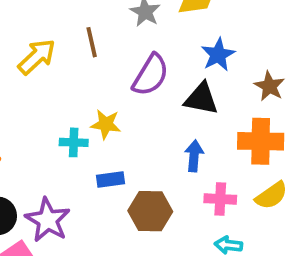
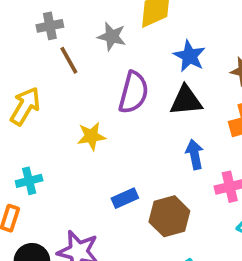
brown line: (92, 42) -> (69, 60), moved
yellow star: (106, 124) -> (91, 136), moved
cyan cross: (74, 142) -> (29, 181), moved

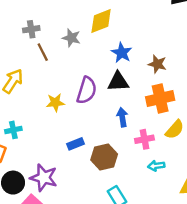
purple semicircle: (134, 92) -> (87, 90), moved

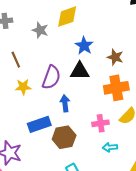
brown line: (43, 52) -> (16, 60), moved
blue arrow: (122, 117) -> (65, 103), moved
blue rectangle: (76, 144) -> (39, 124), size x1.5

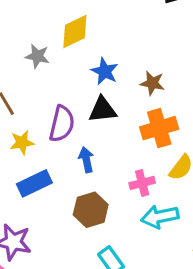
blue rectangle: (39, 124) -> (34, 183), moved
cyan arrow: (110, 147) -> (160, 217), size x1.6

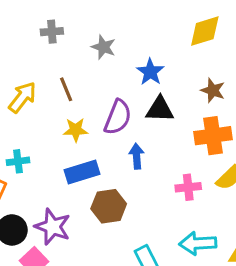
yellow diamond: (75, 31) -> (205, 31), moved
blue star: (105, 71) -> (150, 72), moved
brown hexagon: (91, 210) -> (109, 206), moved
cyan arrow: (160, 217) -> (198, 243), moved

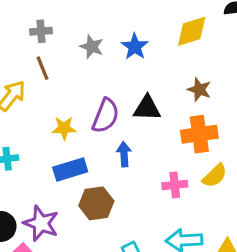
blue star: (150, 72) -> (135, 47), moved
brown line: (66, 89) -> (43, 68), moved

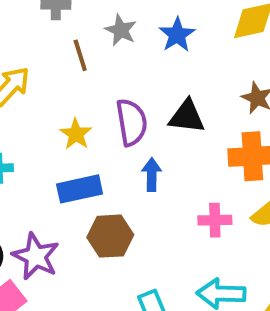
brown line: (43, 68) -> (80, 55), moved
purple semicircle: (106, 116) -> (132, 122), turned -36
yellow star: (64, 128) -> (76, 134), turned 30

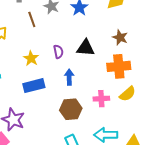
purple semicircle: (132, 122) -> (58, 52), size x0.6
brown hexagon: (110, 236) -> (71, 109), moved

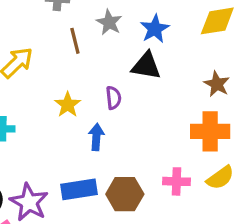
black triangle: (86, 48) -> (146, 66), moved
blue arrow: (69, 77) -> (96, 137), moved
blue rectangle: (34, 86) -> (79, 189), moved

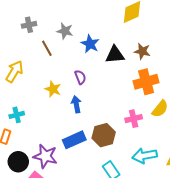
blue star: (155, 29) -> (90, 44), moved
black triangle: (146, 66) -> (115, 55), moved

